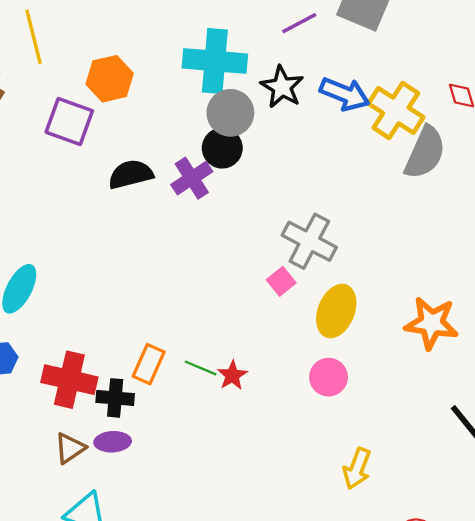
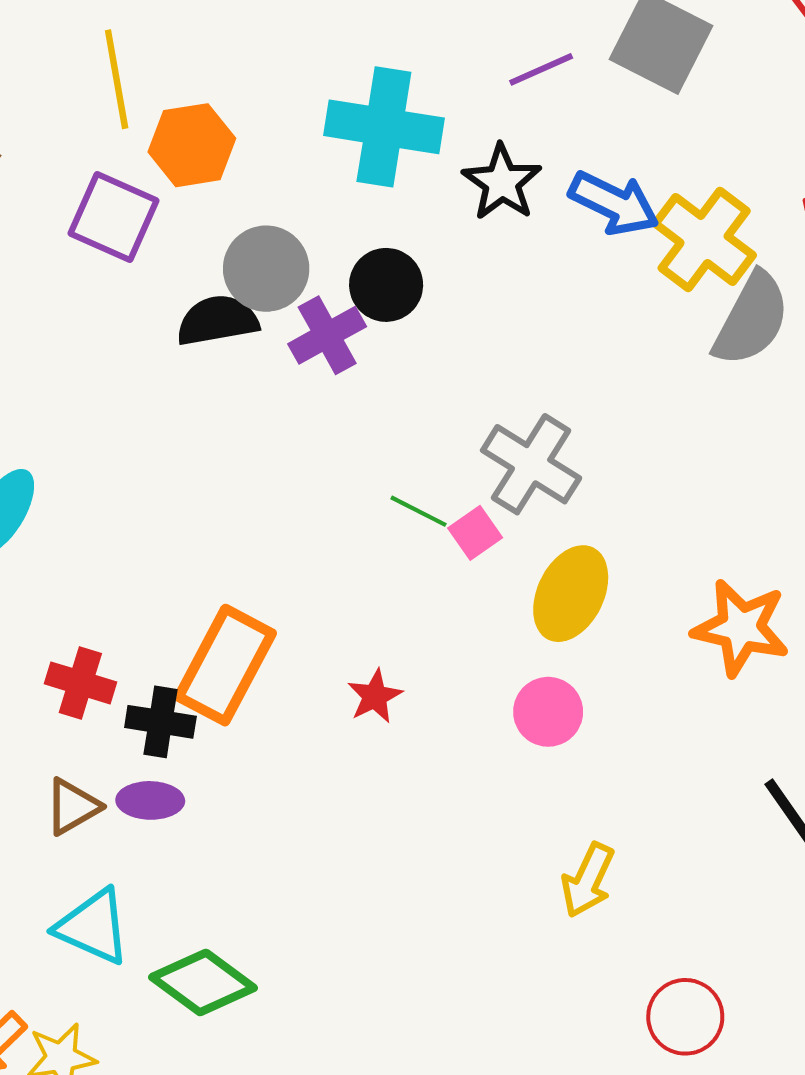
yellow line: (34, 37) -> (117, 79), moved
gray circle: (230, 113) -> (266, 269), moved
orange rectangle: (149, 364) -> (225, 665), size x1.6
green line: (201, 368) -> (418, 511), moved
red cross: (69, 380) -> (80, 683), size x0.7

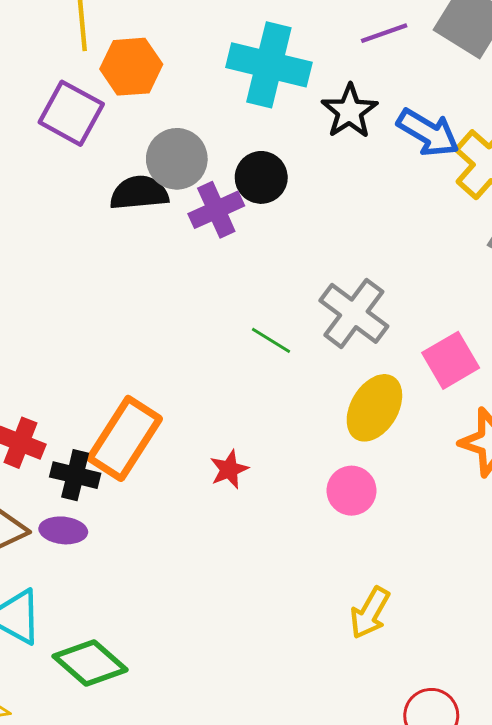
pink square: (475, 533) -> (451, 360), moved, size x1.5

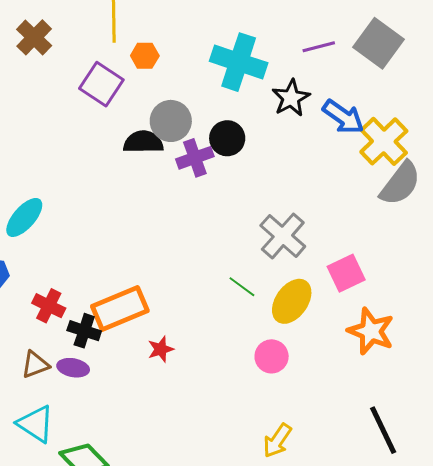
orange hexagon: (131, 67) -> (145, 56), size x0.7
green line: (271, 340) -> (242, 287), moved
orange rectangle: (125, 438) -> (120, 309), turned 30
red star: (229, 469) -> (161, 349), moved

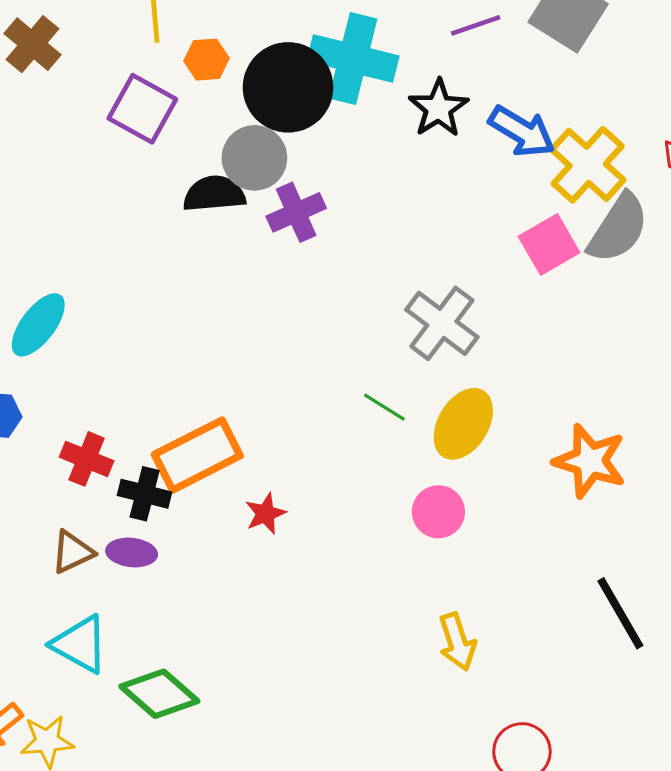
black circle: (227, 138) -> (288, 87), moved, size x1.6
pink square: (346, 273) -> (549, 245), moved
yellow arrow: (277, 441) -> (457, 642), turned -48

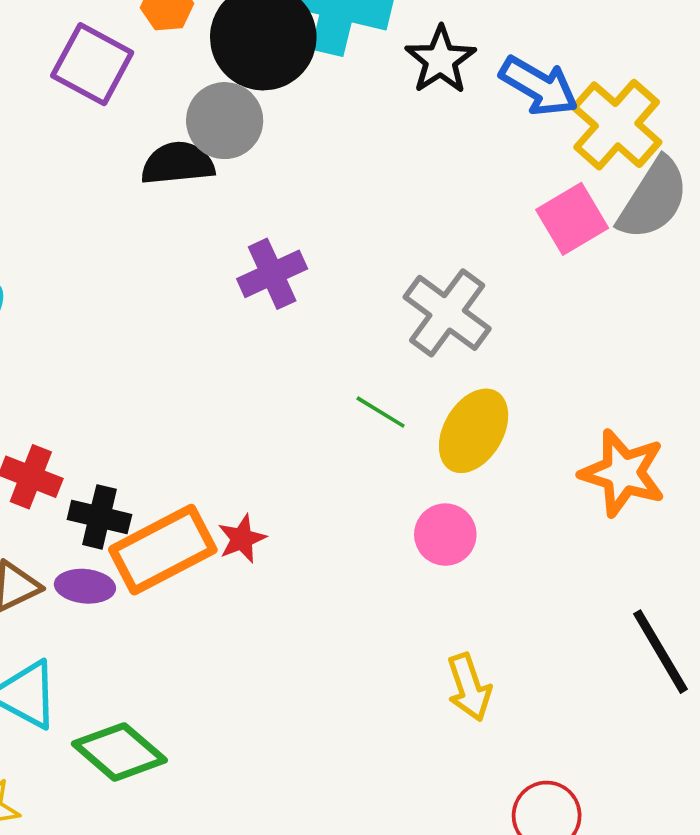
purple cross: (296, 212) -> (272, 274), moved
orange rectangle: (197, 455) -> (163, 550), moved

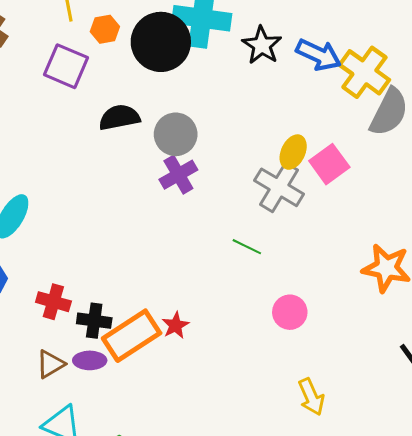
gray circle: (225, 121) -> (176, 134), moved
pink square: (572, 219) -> (329, 164), moved
yellow ellipse: (474, 431) -> (293, 152), moved, size x0.7

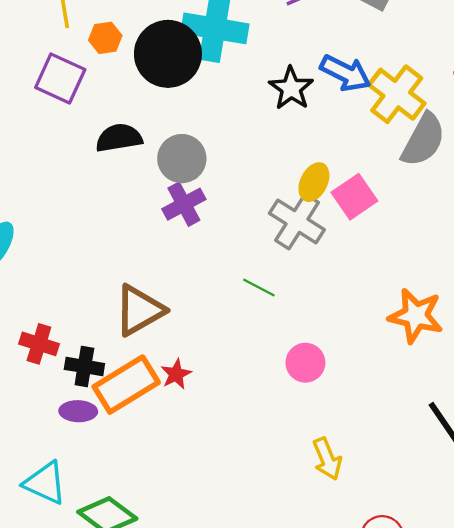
black star: (262, 45) -> (291, 88), moved
brown triangle: (51, 364) -> (139, 310), moved, size x1.6

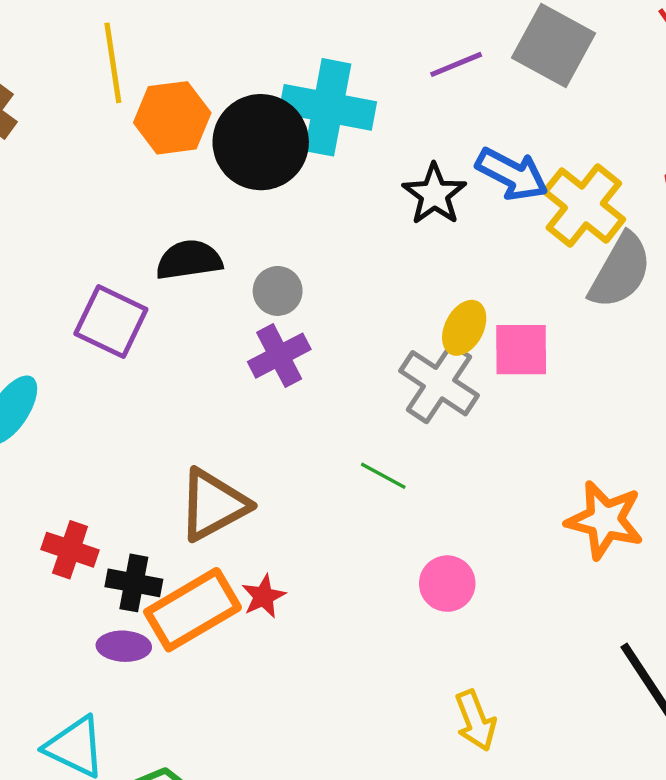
orange hexagon: (105, 38) -> (172, 118), size x1.6
purple square: (60, 78) -> (111, 322), moved
gray circle: (182, 159) -> (278, 291), size x0.7
pink square: (354, 197) -> (521, 350), turned 33

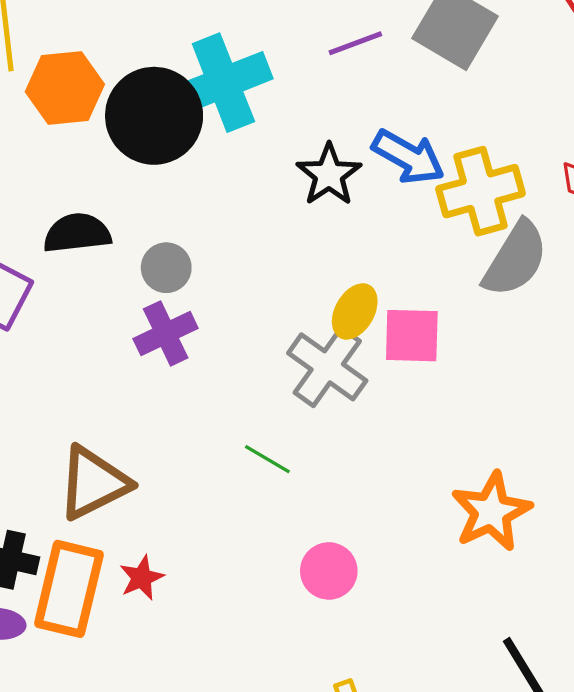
cyan cross: (328, 107) -> (223, 83), turned -34
yellow cross: (584, 206) -> (481, 191), turned 34
orange star: (605, 520) -> (491, 512), turned 30
orange rectangle: (193, 610) -> (69, 589), turned -48

